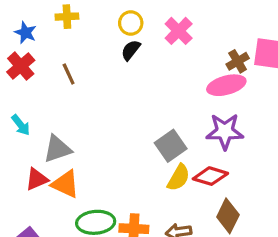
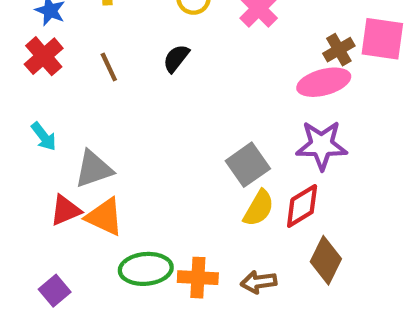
black semicircle: (131, 50) -> (176, 58), moved
red diamond: (210, 176) -> (302, 206), turned -48

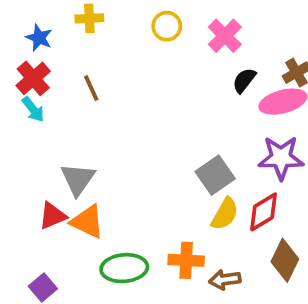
black semicircle: (176, 58) -> (244, 80), moved
cyan arrow: (44, 136) -> (33, 109), moved
gray triangle: (94, 169) -> (78, 179), turned -36
orange cross: (198, 278) -> (186, 260), moved

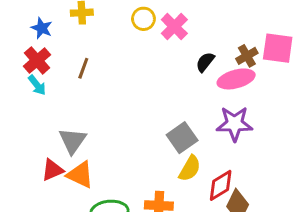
pink cross: (225, 36) -> (174, 27), moved
brown line: (91, 88) -> (83, 68), turned 45
red diamond: (264, 212) -> (221, 185), moved

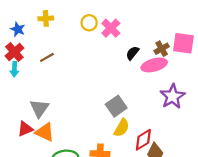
brown line: (83, 68) -> (47, 57), turned 40
cyan arrow: (37, 85) -> (14, 69), turned 40
purple star: (235, 124) -> (173, 96), moved, turned -30

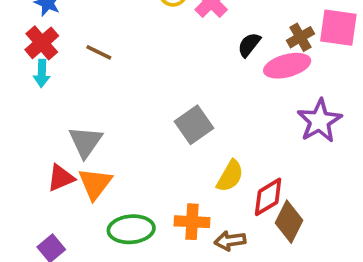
brown line: (47, 57) -> (99, 52), turned 56
gray square: (116, 106) -> (194, 125), moved
orange triangle: (45, 132) -> (95, 184), turned 42

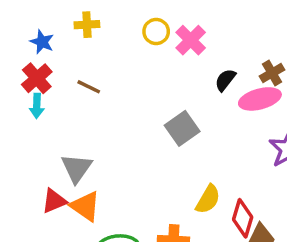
gray square: (194, 125) -> (182, 128), moved
orange triangle: (95, 184) -> (85, 206), turned -32
red diamond: (268, 197) -> (243, 218), turned -42

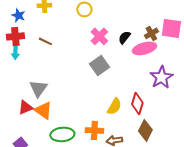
pink cross: (191, 40) -> (99, 36), moved
red cross: (37, 78) -> (15, 36), turned 36
red diamond: (243, 218) -> (137, 103), moved

